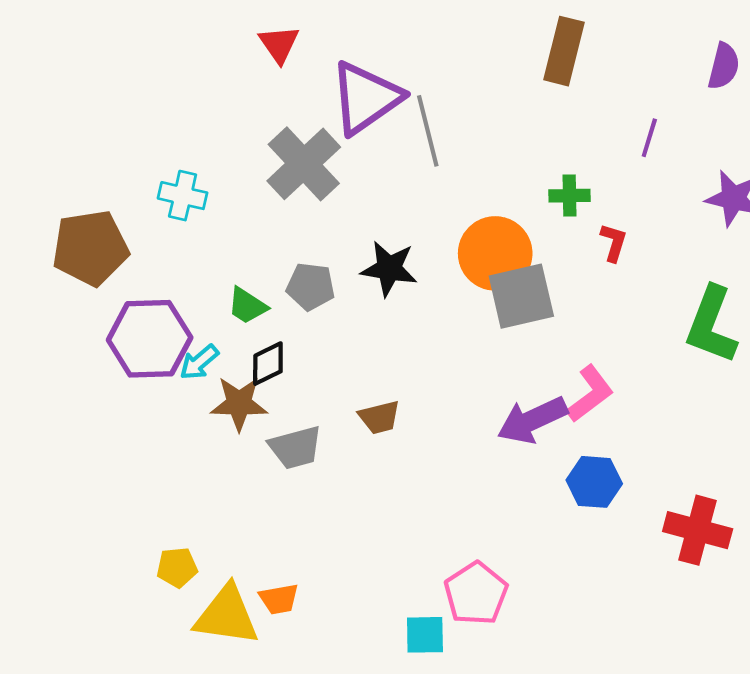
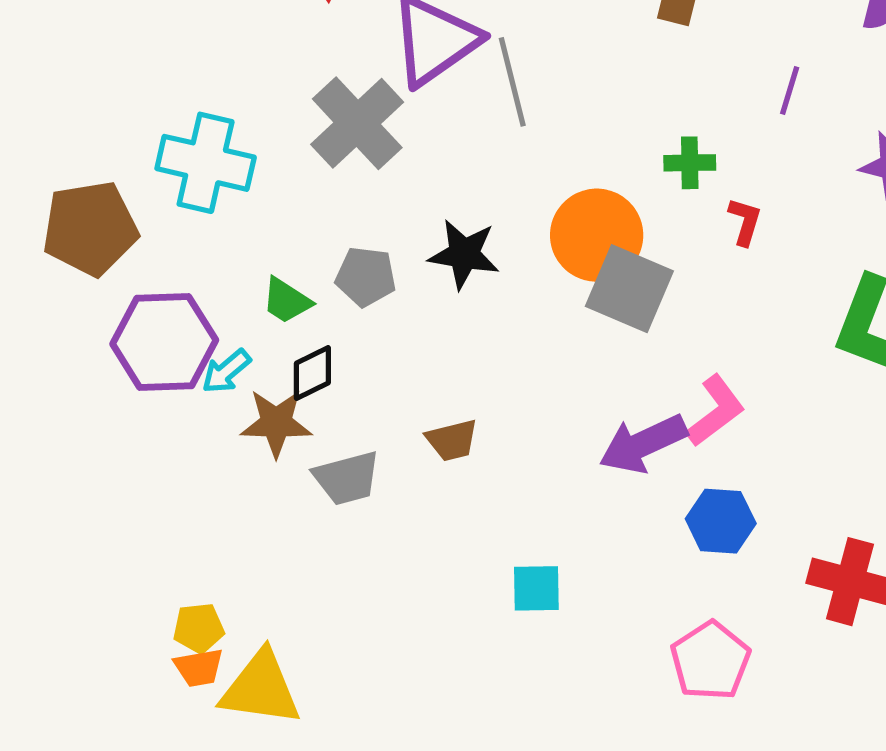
cyan cross: (183, 196) -> (206, 163), size x1.6
gray square: (521, 296) -> (629, 289), turned 36
pink pentagon: (476, 594) -> (710, 661), moved
orange trapezoid: (279, 599) -> (199, 668), moved
cyan square: (425, 635) -> (536, 588), moved

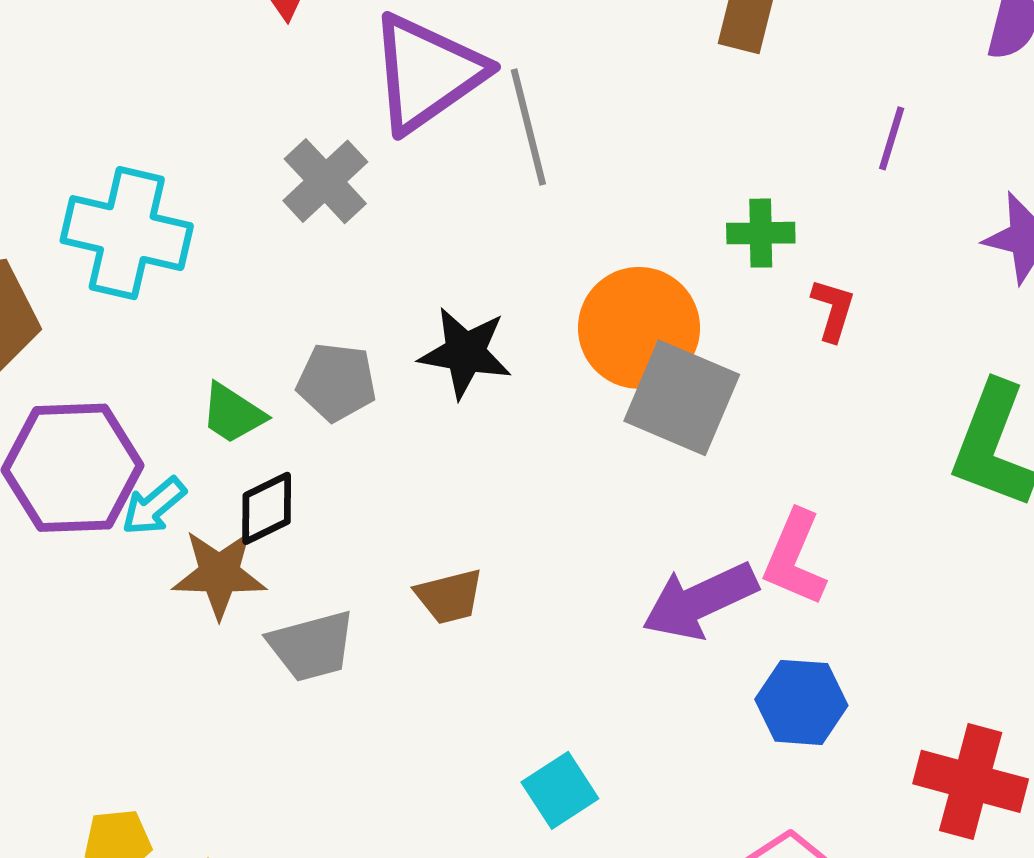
gray cross: (357, 123) -> (325, 181), size x0.7
pink L-shape: (716, 411) -> (795, 558), turned 150
cyan square: (536, 588) -> (560, 790), turned -32

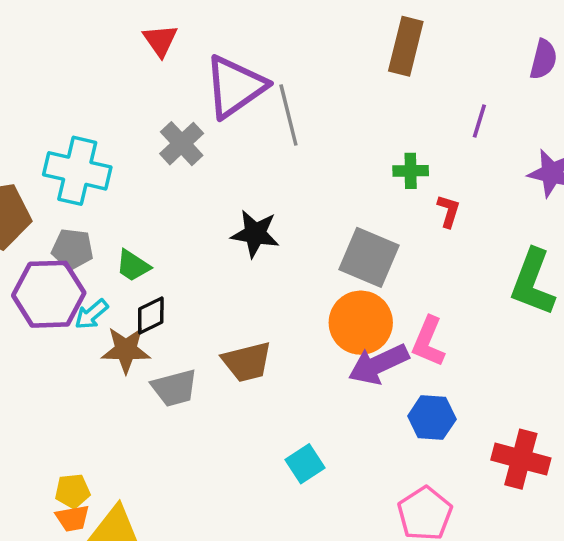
orange circle: (639, 328) -> (361, 323), moved
gray pentagon: (337, 382) -> (72, 249), moved
brown trapezoid: (449, 596) -> (247, 362), size x1.4

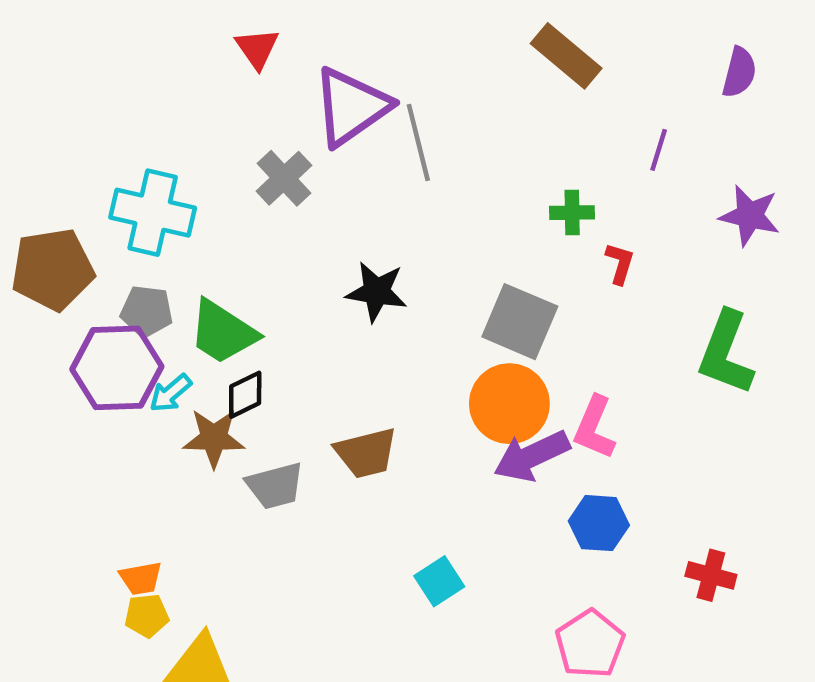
brown rectangle: (406, 46) -> (566, 56), turned -64
green trapezoid: (133, 266) -> (223, 332), size x1.6
red cross: (521, 459) -> (711, 575), size x0.7
orange trapezoid: (72, 518) -> (141, 578), moved

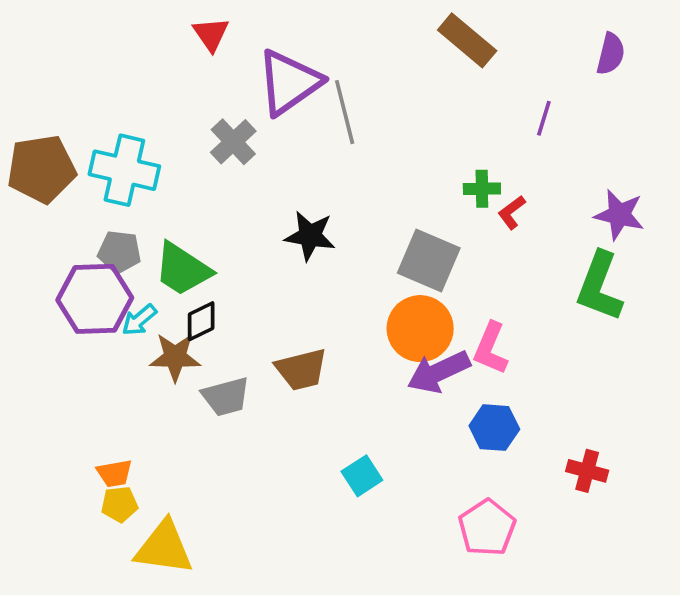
green cross: (572, 213) -> (482, 189), moved
purple star: (750, 216) -> (619, 215), moved
red L-shape: (620, 263) -> (512, 212), turned -144
brown pentagon: (53, 269) -> (41, 169), moved

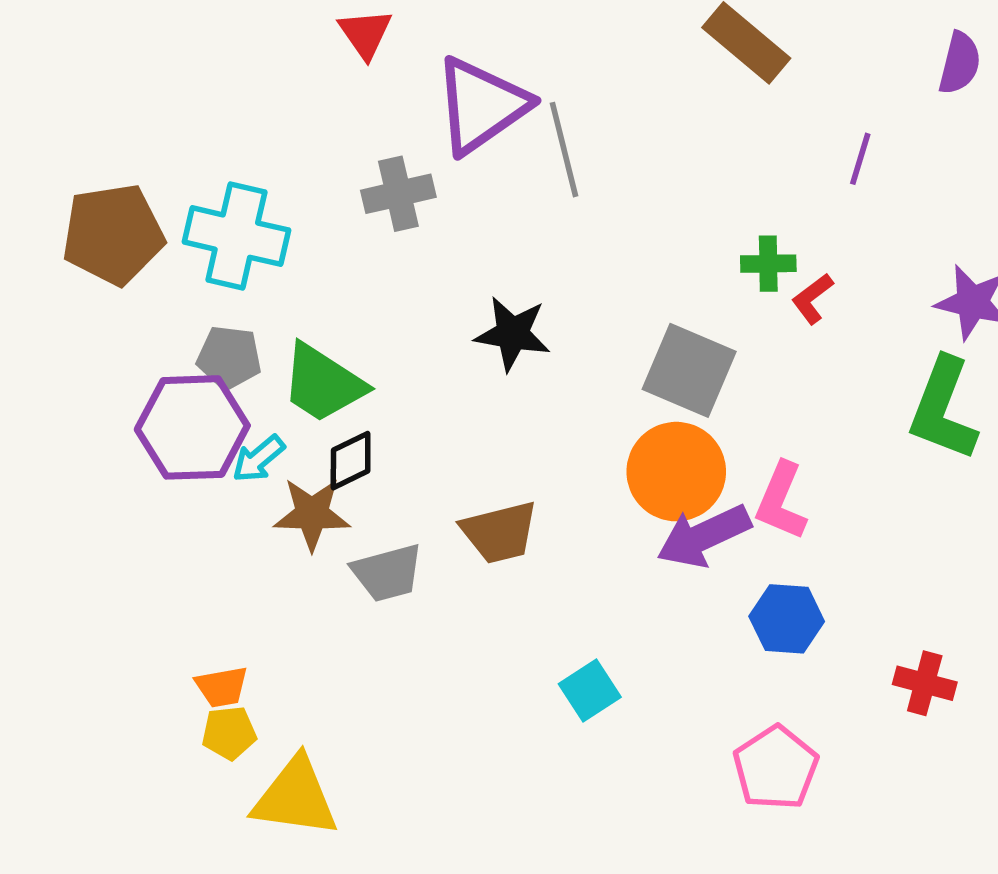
gray cross: (233, 142) -> (398, 194), turned 30

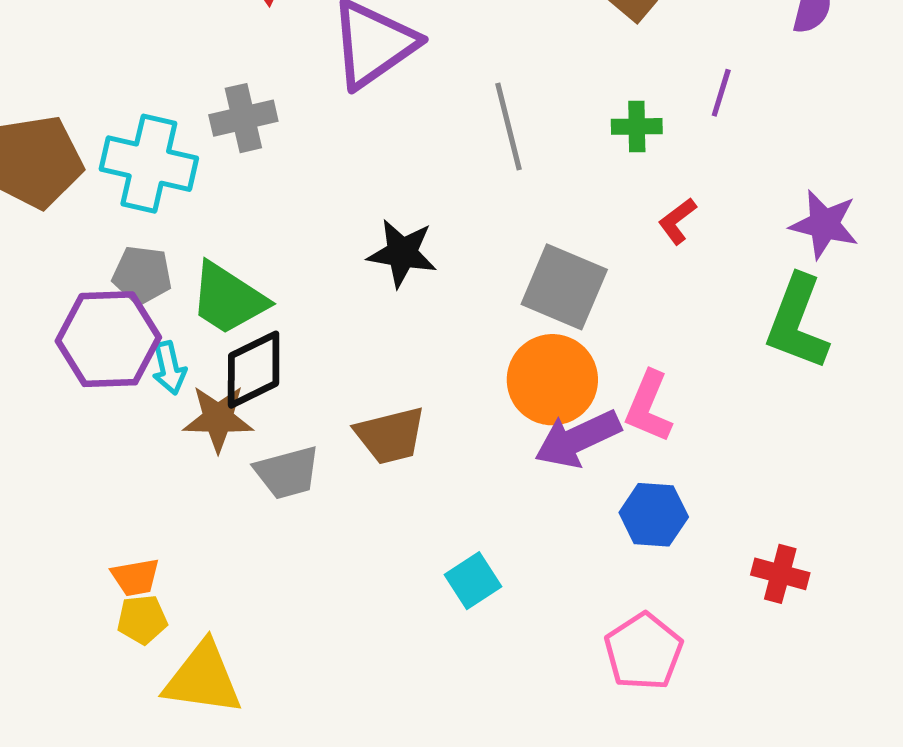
gray line: (564, 150) -> (508, 126), moved
gray cross: (398, 194) -> (243, 118), moved
green cross: (768, 264) -> (637, 126), moved
cyan arrow: (259, 459) -> (169, 368), turned -63
black diamond: (351, 461) -> (254, 370), size x1.4

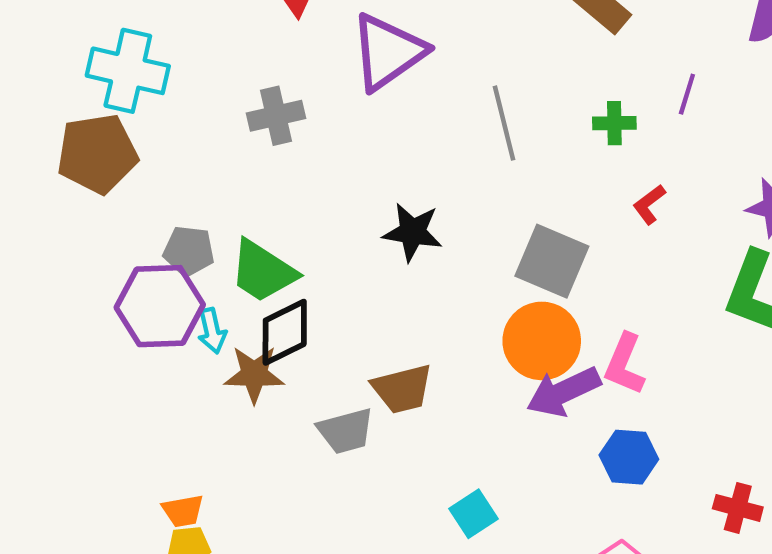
cyan cross: (149, 164) -> (128, 71), moved
gray trapezoid: (287, 473) -> (346, 431), moved

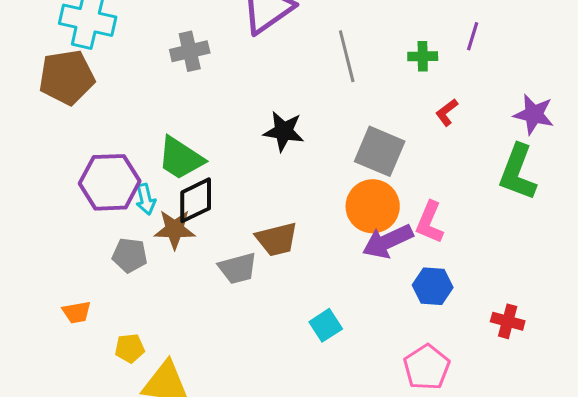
gray pentagon: (189, 251) -> (130, 255), moved
orange trapezoid: (183, 511) -> (77, 312), moved

